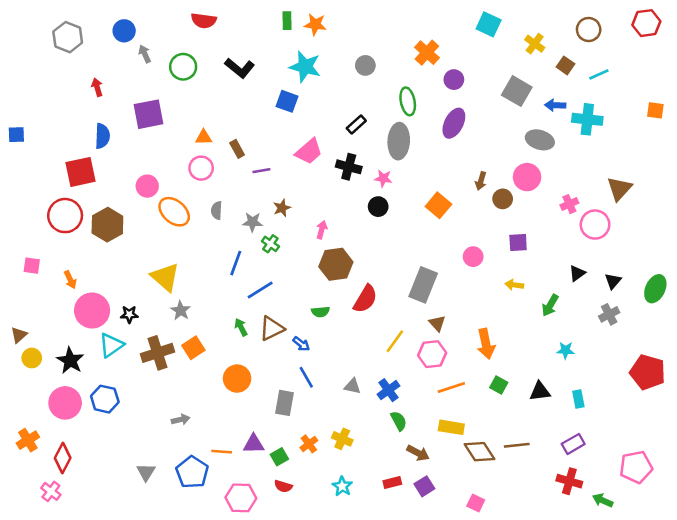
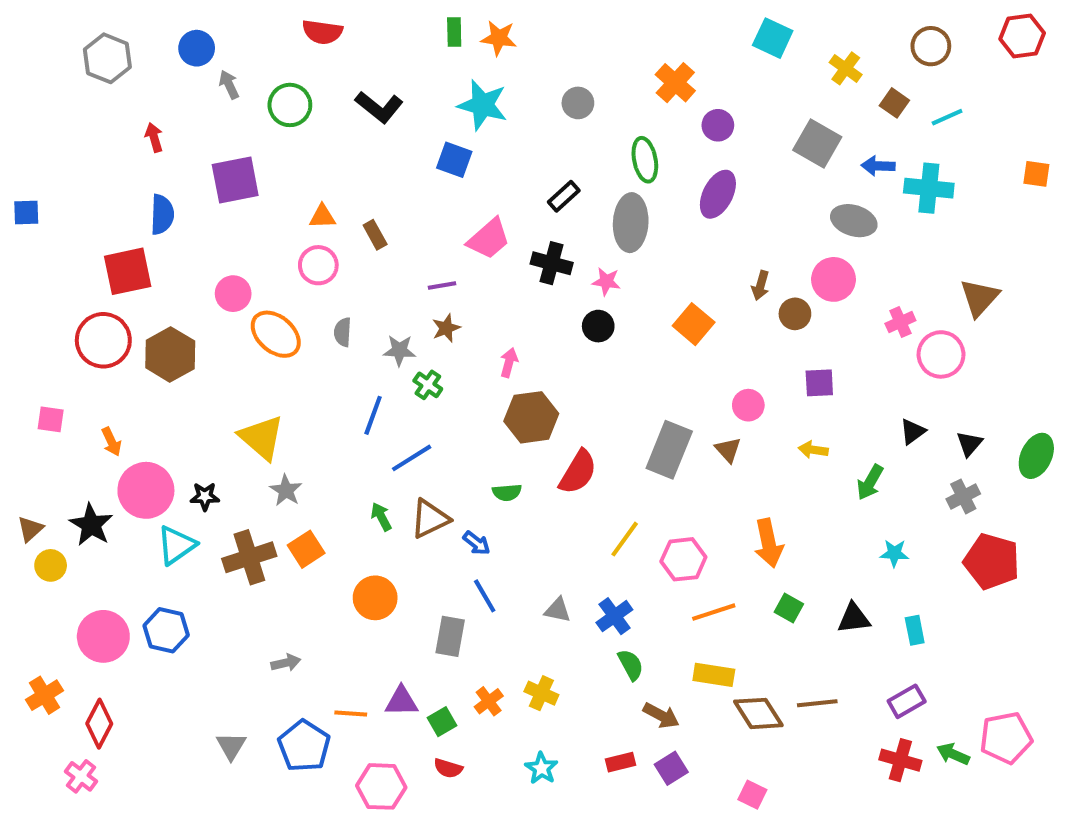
purple line: (261, 171) -> (442, 285), moved
brown triangle: (437, 323) -> (728, 450), moved
black star: (70, 361) -> (91, 525), moved
red pentagon: (648, 372) -> (992, 561), moved
green arrow: (603, 500) -> (953, 754), moved

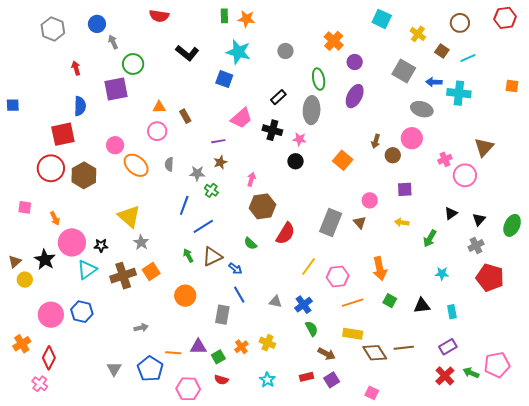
green circle: (290, 105) -> (133, 64), moved
green semicircle: (507, 492) -> (250, 243), turned 48
red cross: (900, 760) -> (445, 376), turned 30

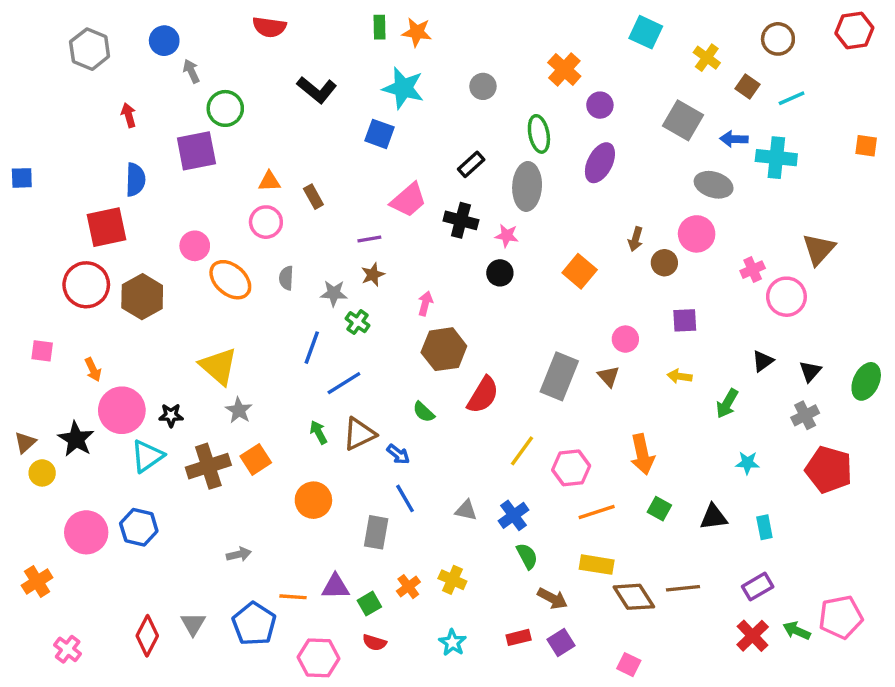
red diamond: (49, 358) -> (147, 636), moved

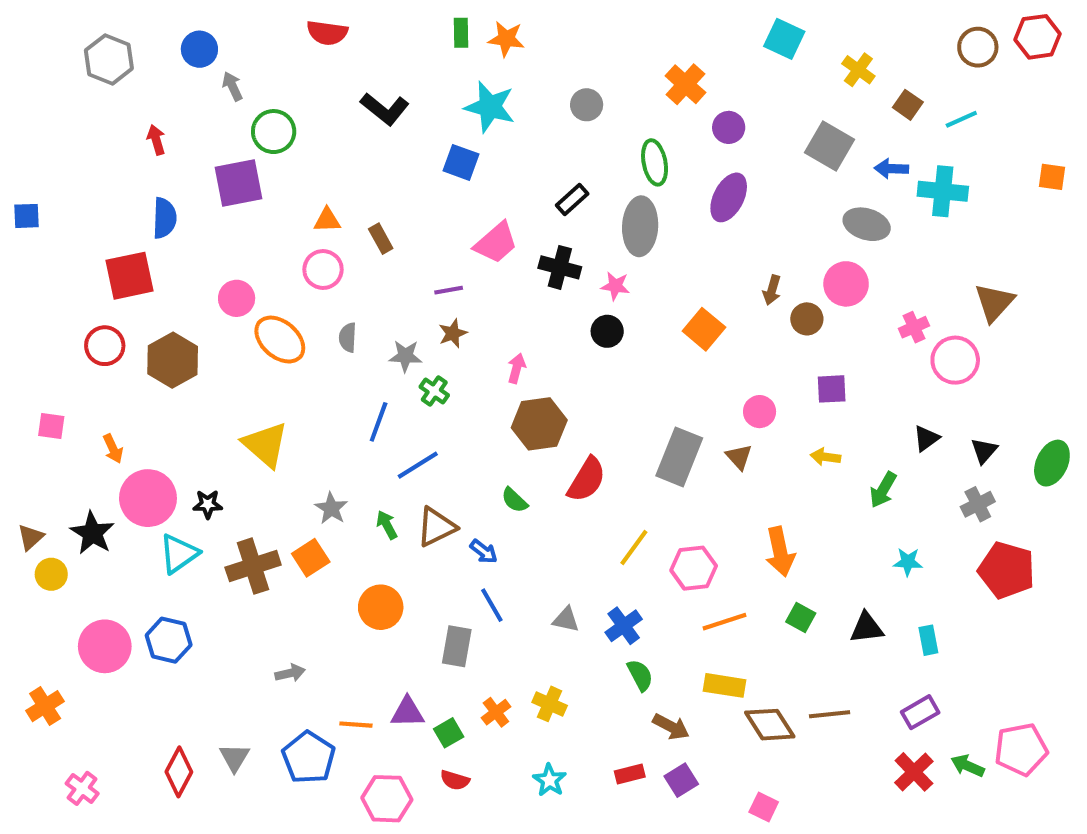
brown circle: (778, 39) -> (978, 47), moved
red circle: (86, 285) -> (105, 346), size x0.7
gray star: (239, 410) -> (331, 508), moved

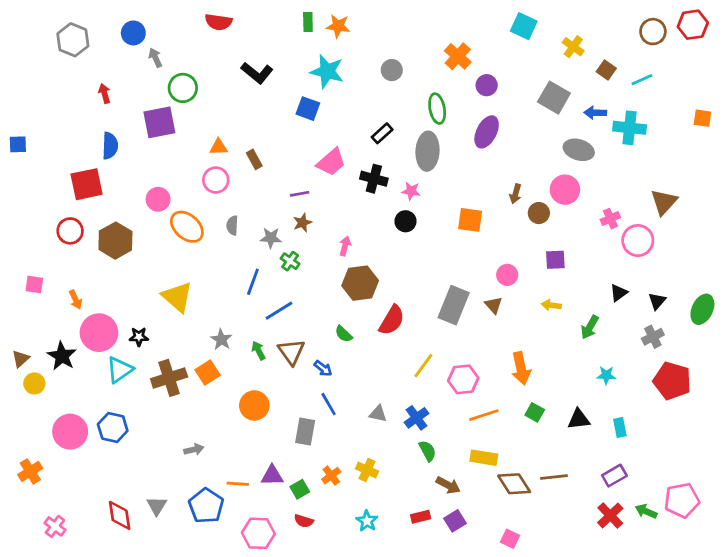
orange square: (704, 329) -> (470, 220), turned -32
brown triangle: (436, 527) -> (291, 352), turned -40
red diamond: (179, 772) -> (120, 515), turned -36

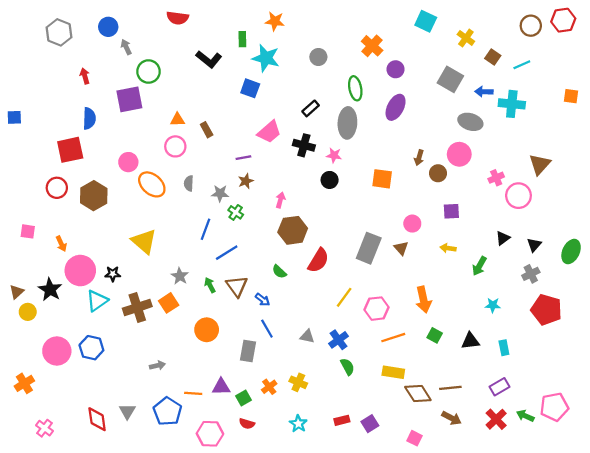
green rectangle: (308, 22) -> (242, 39), moved
brown arrow: (448, 485) -> (451, 418), moved

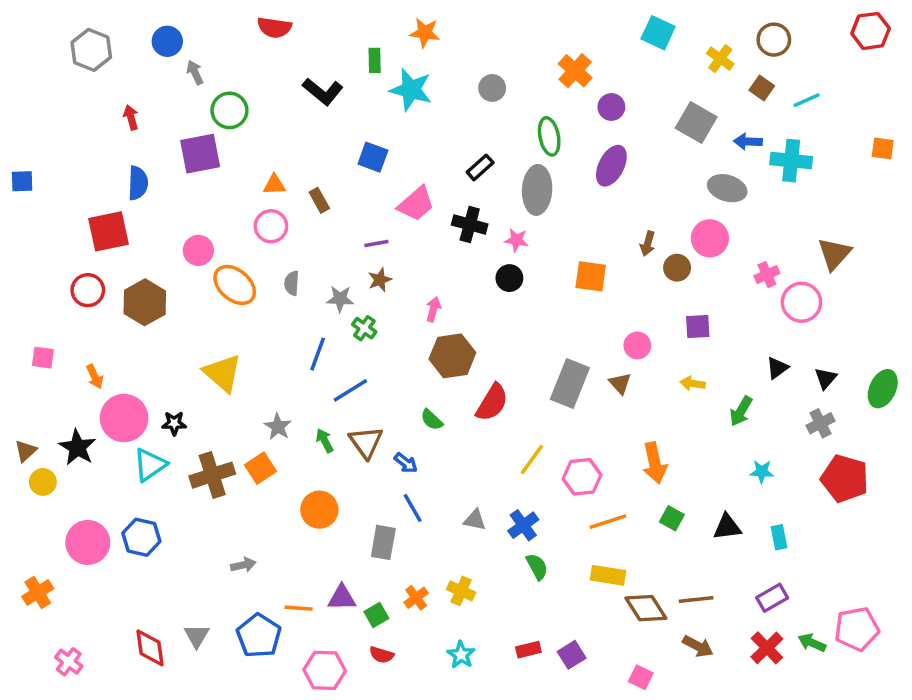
brown circle: (531, 26) -> (774, 40), moved
blue square: (250, 88) -> (373, 157), moved

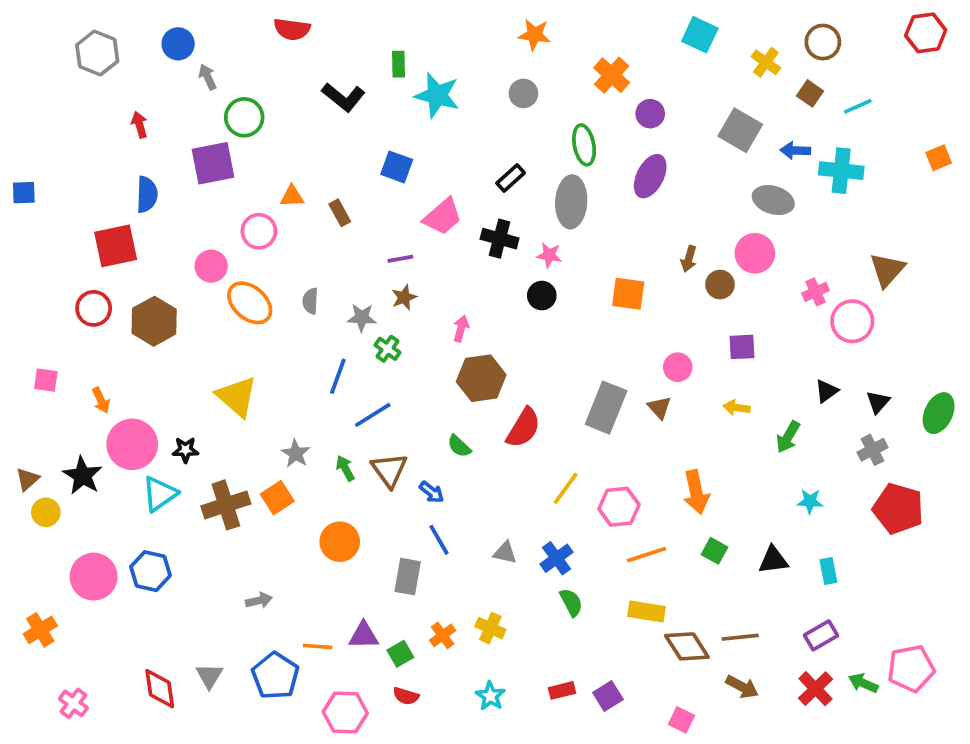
orange star: (425, 33) -> (534, 35), moved
orange square: (883, 148) -> (939, 158), turned -30
pink circle: (271, 226) -> (259, 231), moved

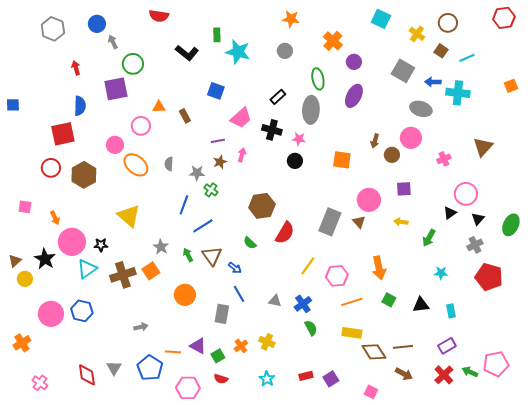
pink circle: (852, 321) -> (466, 194), moved
pink arrow: (461, 329) -> (242, 155), moved
pink circle: (678, 367) -> (369, 200), size x1.5
purple triangle: (364, 635) -> (198, 346), turned 30

